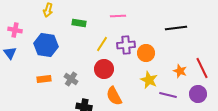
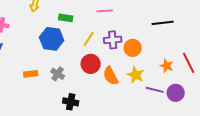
blue hexagon: (46, 45) -> (52, 39), moved
purple circle: (198, 94) -> (176, 93), moved
orange semicircle: (114, 96) -> (111, 76), moved

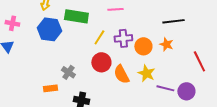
green rectangle: (66, 18) -> (76, 16), size x1.6
blue hexagon: (52, 39) -> (49, 29), moved
orange star: (167, 66) -> (166, 44), moved
orange rectangle: (31, 74) -> (50, 88), moved

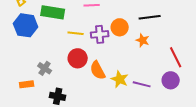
yellow line: (99, 37) -> (76, 33), turned 63
orange circle: (143, 46) -> (120, 27), moved
yellow star: (146, 73) -> (120, 79), moved
purple circle: (186, 91) -> (171, 80), moved

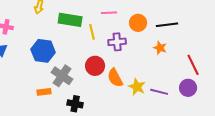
blue hexagon: (26, 25) -> (43, 51), moved
orange circle: (120, 27) -> (138, 23), moved
yellow line: (76, 33) -> (92, 32), moved, turned 70
gray cross: (45, 68) -> (62, 76), size x1.5

